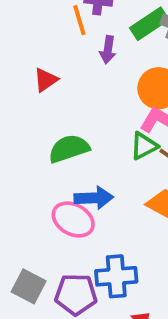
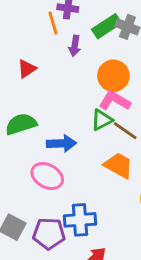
green semicircle: (69, 149) -> (21, 124), moved
blue arrow: (94, 198) -> (61, 143), moved

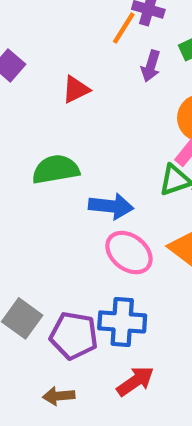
orange line: (53, 23) -> (124, 28), turned 40
pink ellipse: (47, 176) -> (129, 253), moved

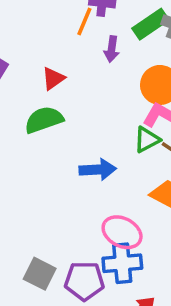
green semicircle: (56, 169) -> (44, 120), moved
pink ellipse: (129, 253) -> (122, 232), moved

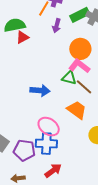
green semicircle: (44, 120) -> (15, 25), moved
green triangle: (147, 140) -> (69, 78), turned 35

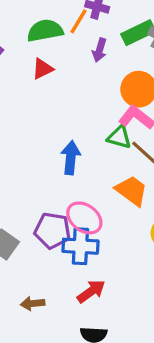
green semicircle: (15, 25) -> (45, 31), moved
blue arrow: (40, 90) -> (71, 158), turned -90
purple pentagon: (24, 150) -> (52, 231), moved

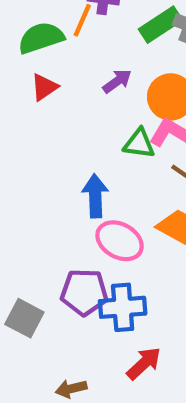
purple arrow: (100, 50) -> (117, 81), moved, turned -135
green triangle: (119, 137) -> (139, 144), moved
pink ellipse: (84, 218) -> (120, 241), moved

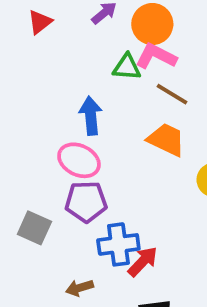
pink ellipse: (120, 241) -> (79, 160), moved
blue cross: (123, 307) -> (118, 244), moved

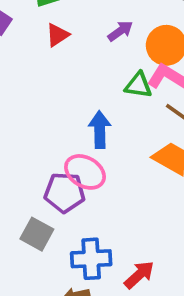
purple pentagon: (86, 202) -> (65, 192), moved
blue cross: (118, 244) -> (91, 259), moved

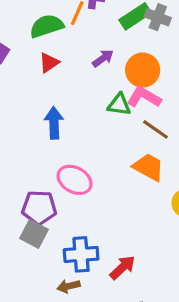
blue arrow: (100, 130) -> (54, 123), moved
purple pentagon: (65, 192) -> (39, 208), moved

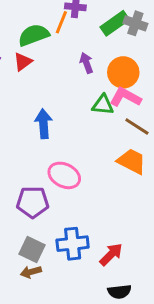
purple arrow: (103, 58) -> (86, 63), turned -72
red triangle: (49, 63) -> (23, 62), moved
gray square: (34, 234) -> (32, 250), moved
brown arrow: (68, 286) -> (31, 272), moved

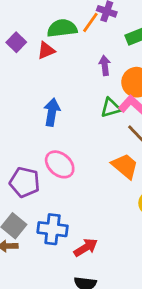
green triangle: (103, 105) -> (111, 108), turned -35

